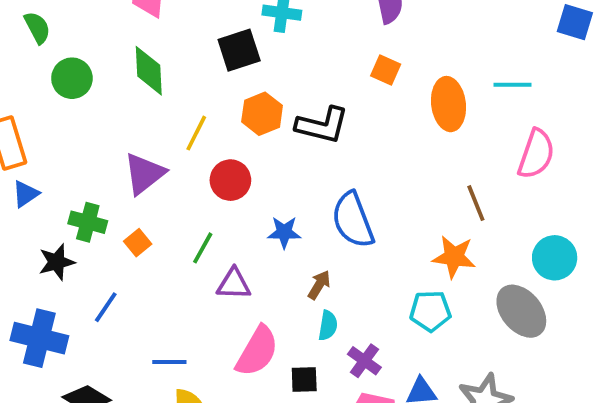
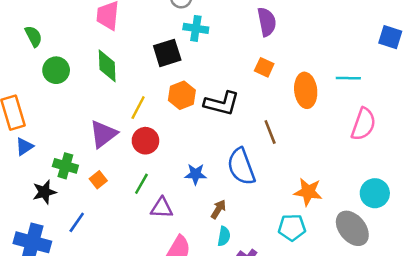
red circle: (230, 180) -> (145, 141), moved
brown line: (476, 203) -> (270, 132), moved

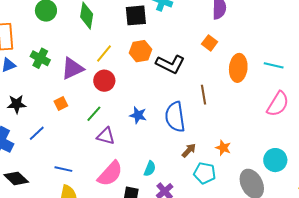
green cross: (65, 166) -> (40, 58), moved
orange star: (308, 192) -> (223, 148), size x0.7
brown arrow: (218, 209) -> (189, 150), moved

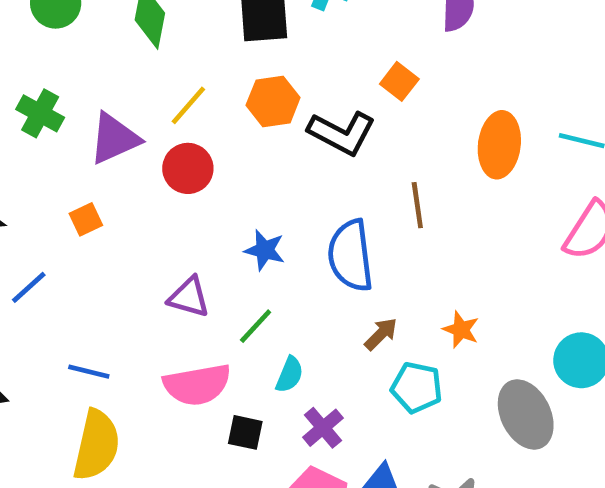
orange square: (210, 43) -> (399, 81), moved
green line: (94, 114) -> (256, 326), moved
pink semicircle: (110, 174) -> (197, 385), turned 36

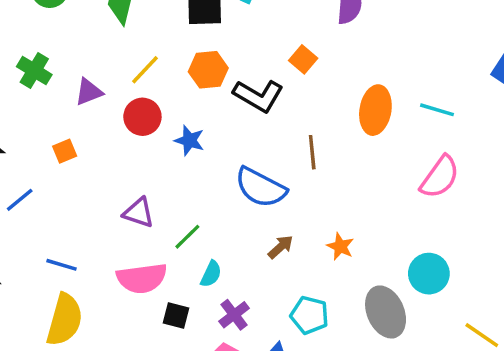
purple triangle: (114, 139) -> (89, 92), size x0.7
blue star: (265, 250) -> (189, 140), moved
blue semicircle: (351, 256) -> (261, 187), turned -58
cyan pentagon: (417, 387) -> (310, 315), moved

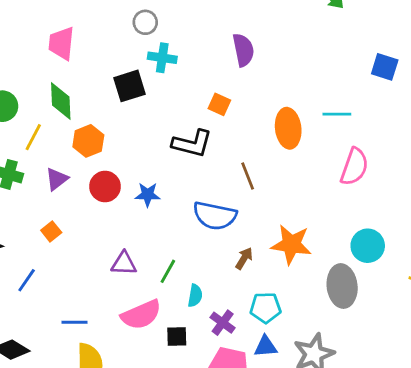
yellow line: (145, 70) -> (33, 137), moved
orange hexagon: (208, 70) -> (88, 141), moved
orange star: (340, 246) -> (291, 244), size x1.8
gray ellipse: (386, 312) -> (342, 286), turned 33
cyan pentagon: (310, 315) -> (265, 308), moved

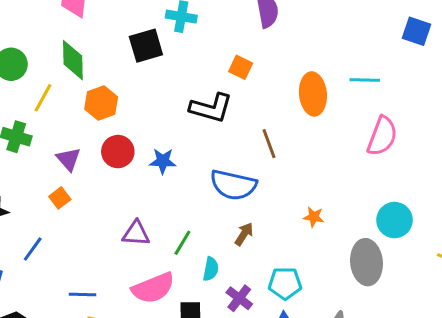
purple triangle: (57, 179) -> (68, 159), moved, turned -35
orange star: (291, 244) -> (314, 217), size x0.5
brown arrow: (244, 258) -> (244, 234), moved

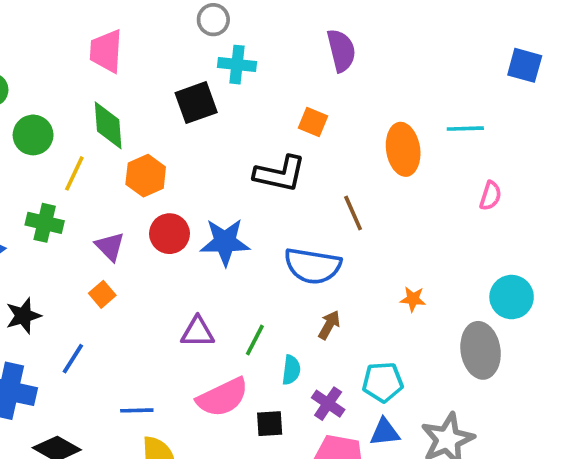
pink semicircle: (382, 136) -> (490, 196), size x0.6
blue star: (163, 161) -> (225, 242), size x1.5

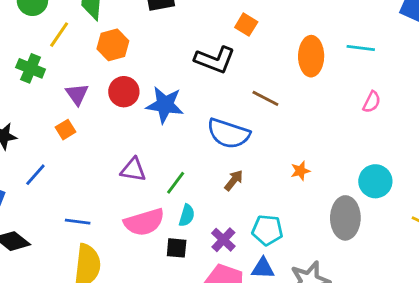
brown line: (353, 213) -> (265, 98), turned -48
orange star: (413, 299) -> (300, 171), turned -30
cyan semicircle: (291, 370) -> (187, 215), moved

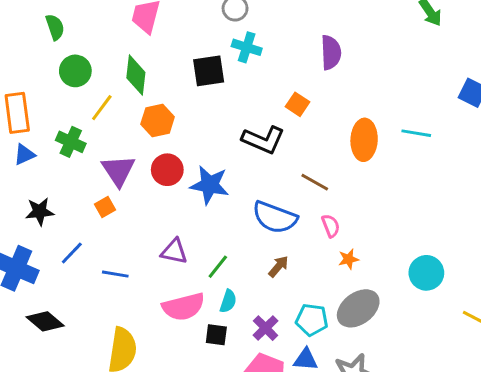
purple triangle: (77, 94) -> (118, 171), size x1.4
pink semicircle: (372, 102) -> (331, 226), moved, turned -50
gray ellipse: (345, 218) -> (358, 308), moved, turned 51
blue line: (78, 222) -> (115, 274), moved

